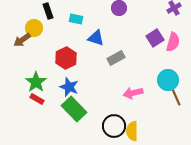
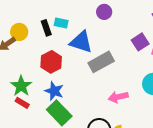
black rectangle: (48, 11) -> (46, 28), moved
blue triangle: (96, 38) -> (81, 42), size x1.4
gray rectangle: (116, 58) -> (101, 62), size x1.4

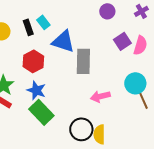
purple circle: (104, 12) -> (107, 11), moved
cyan rectangle: (61, 23) -> (43, 22), turned 40
gray rectangle: (101, 62) -> (83, 61), turned -60

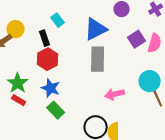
black rectangle: (28, 27) -> (45, 38), moved
blue triangle: (63, 41) -> (96, 29), moved, turned -45
green rectangle: (41, 112) -> (56, 110), size x0.7

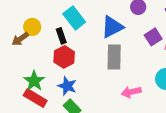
cyan rectangle: (58, 20) -> (74, 18), size x1.6
red rectangle: (19, 100) -> (35, 98), size x1.6

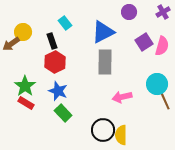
cyan rectangle: (74, 18) -> (65, 23), size x0.6
red rectangle: (35, 98) -> (26, 103), size x0.7

